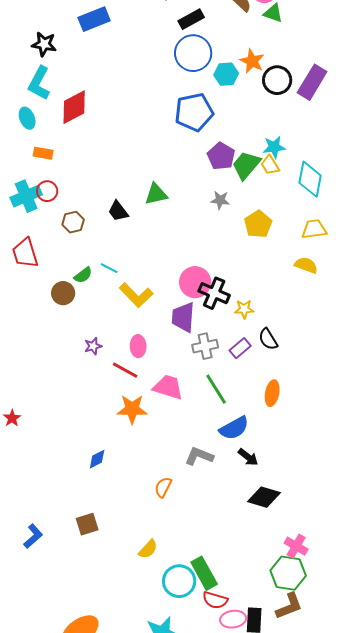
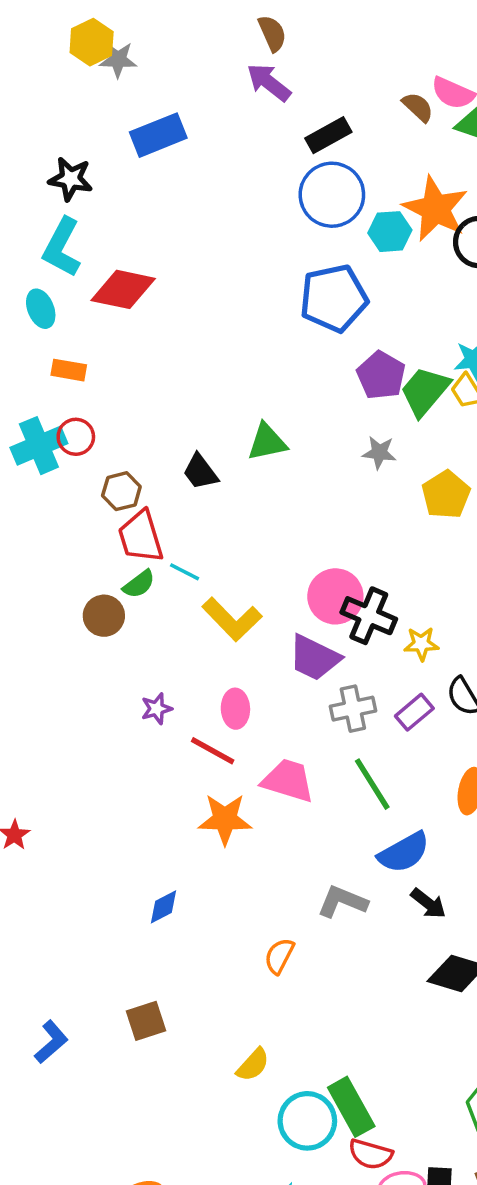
orange star: (252, 61) -> (435, 209), size x1.5
red diamond: (74, 107) -> (123, 289), turned 39
red trapezoid: (25, 253) -> (141, 537), moved
purple trapezoid: (183, 317) -> (314, 658), turned -68

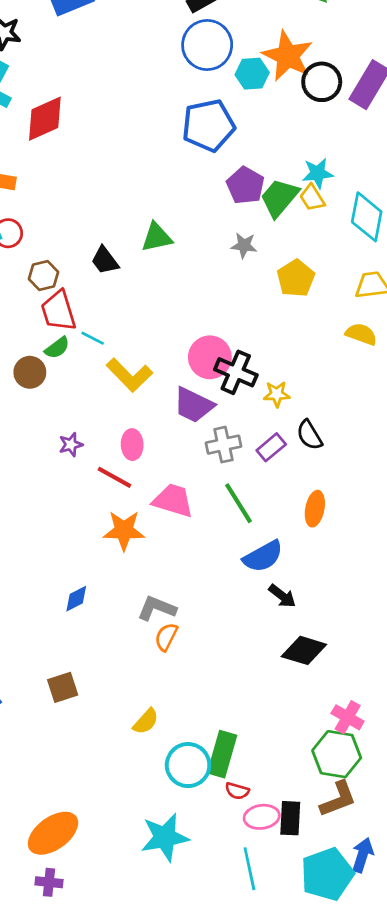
red diamond: (123, 289) -> (45, 119), turned -36
gray L-shape: (342, 902) -> (157, 608), moved
green rectangle: (351, 1107) -> (222, 754), turned 45
red semicircle: (370, 1154) -> (237, 791), size x0.7

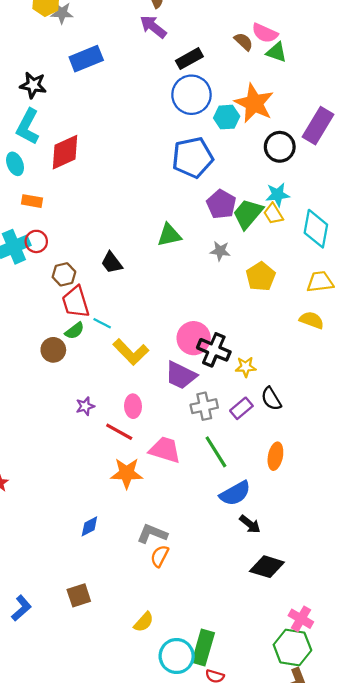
black circle: (322, 82) -> (280, 147), moved
green triangle: (157, 237) -> (169, 235), moved

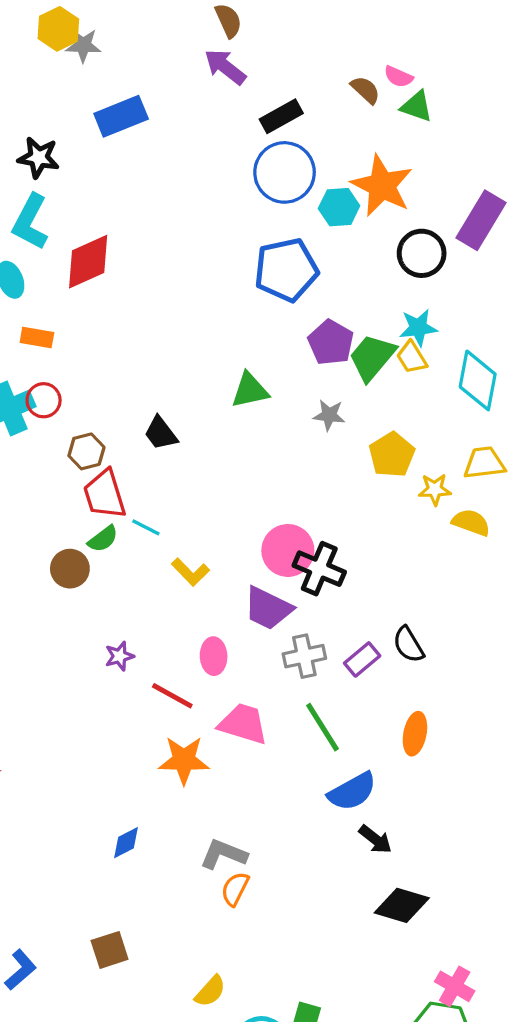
pink semicircle: (265, 33) -> (398, 77), size x0.7
yellow L-shape: (131, 352) -> (190, 572), size x0.7
yellow star: (246, 367) -> (435, 489), moved
pink ellipse: (133, 406) -> (214, 656), moved

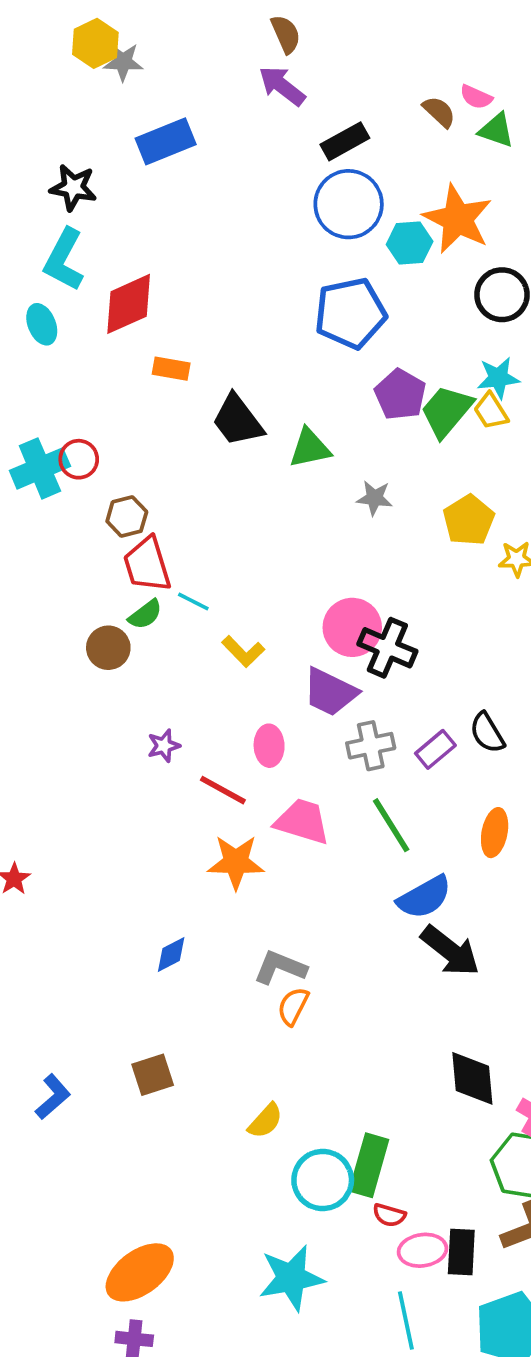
orange rectangle: (37, 338) -> (171, 369), moved
gray star: (329, 415) -> (374, 498), moved
black trapezoid: (161, 433) -> (238, 420), moved, size x1.4
black arrow: (375, 839) -> (450, 951), size x1.6
black diamond: (402, 905) -> (472, 1078), moved, turned 68

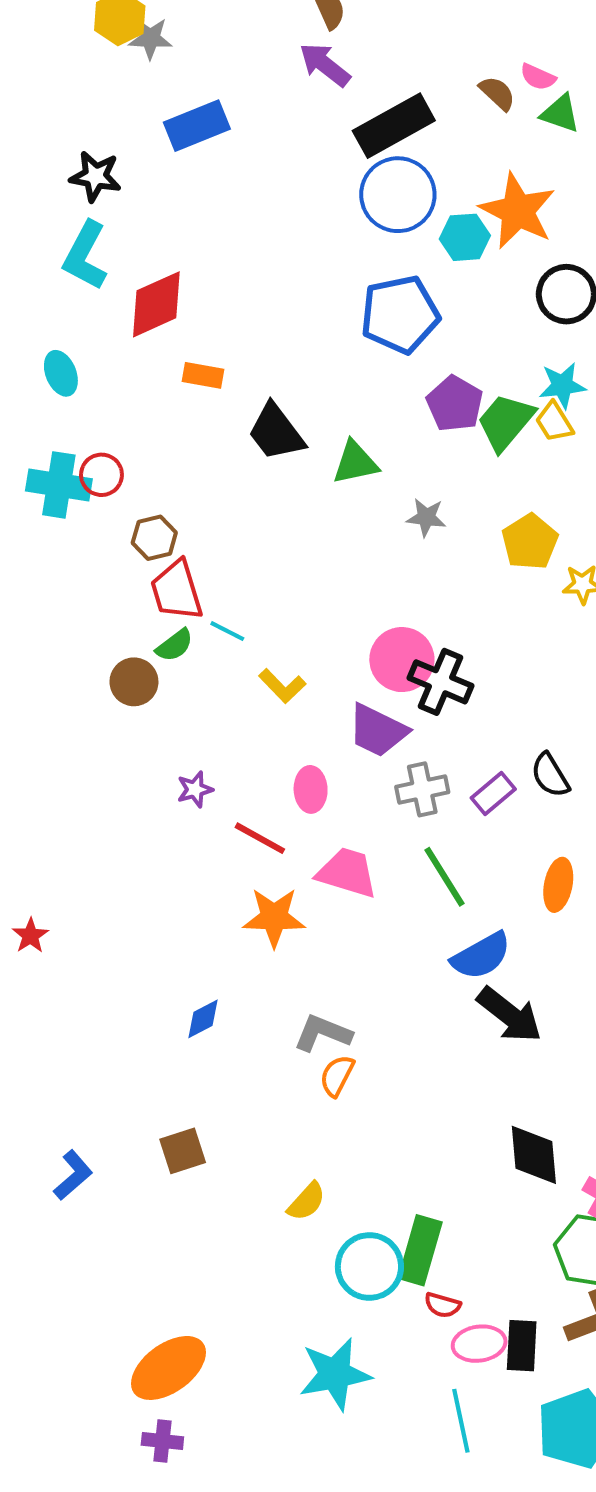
black rectangle: (345, 141) -> (394, 126), size x1.5
cyan ellipse: (42, 324) -> (61, 373), moved
cyan cross: (40, 468) -> (59, 485), turned 32

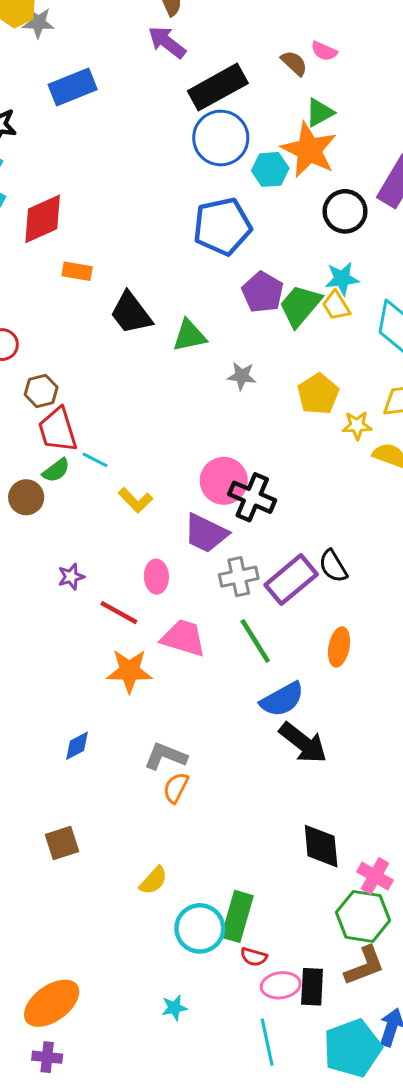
green triangle: (560, 113) -> (320, 113), moved, turned -48
purple rectangle: (493, 794) -> (291, 580), size x1.6
cyan star: (335, 1374) -> (174, 1008), size x0.5

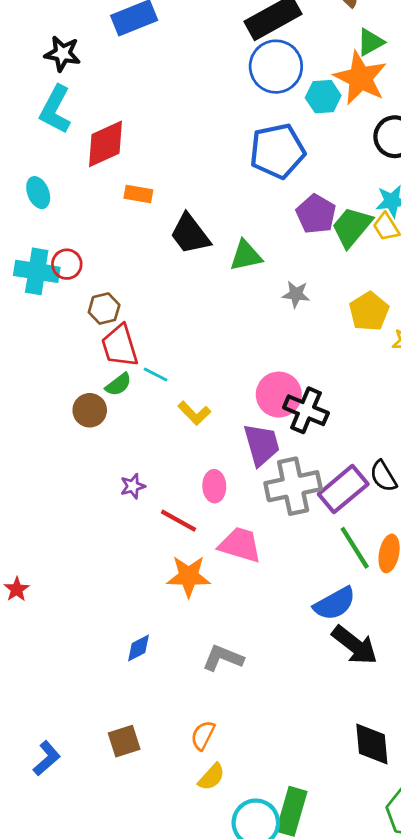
purple trapezoid: (206, 533) -> (262, 445), turned -132
gray cross: (239, 577) -> (293, 486), size x1.5
green line: (255, 641) -> (355, 548), moved
orange semicircle: (176, 788) -> (203, 735), moved

